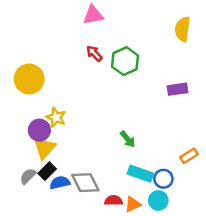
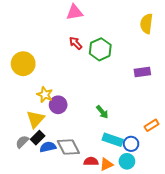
purple circle: (39, 130) -> (58, 105), moved

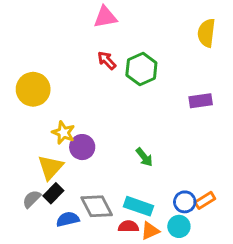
orange rectangle: (152, 125) -> (205, 200), moved
cyan rectangle: (113, 140) -> (139, 206), moved
blue semicircle: (48, 147) -> (68, 219), moved

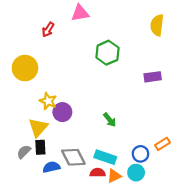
red arrow: (107, 60) -> (48, 30), moved, turned -104
black rectangle: (53, 193) -> (40, 147), turned -48
orange rectangle: (205, 200) -> (162, 144), moved

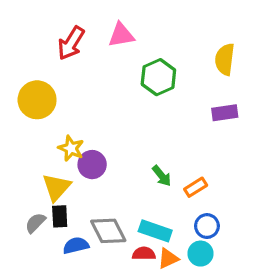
pink triangle: (80, 13) -> (121, 35), moved
yellow semicircle: (157, 25) -> (225, 59), moved
red arrow: (48, 30) -> (71, 43), size x1.5
orange rectangle: (162, 144) -> (196, 187), moved

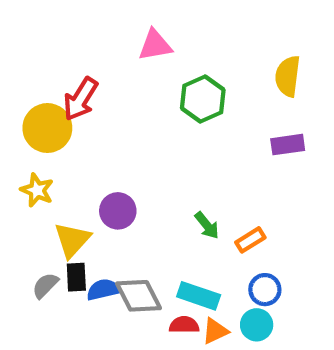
red arrow: (71, 43) -> (81, 99), moved
yellow star: (71, 148) -> (37, 190), moved
blue semicircle: (76, 245) -> (103, 290), moved

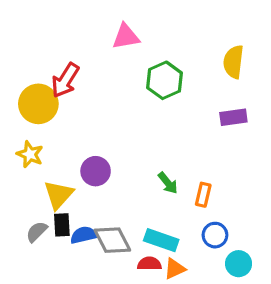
orange rectangle: (250, 240) -> (203, 195), turned -45
cyan circle: (257, 325) -> (239, 264), moved

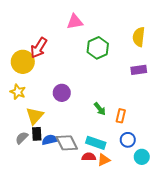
purple circle: (96, 171) -> (62, 93), moved

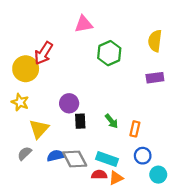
black rectangle: (37, 134) -> (80, 121), moved

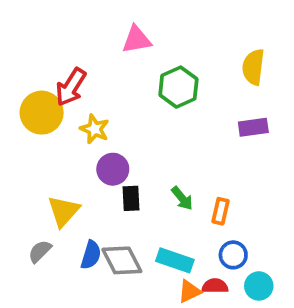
yellow star: (20, 102) -> (95, 129), moved
blue semicircle: (56, 156) -> (91, 255), turned 120
red semicircle: (99, 175) -> (215, 286), moved

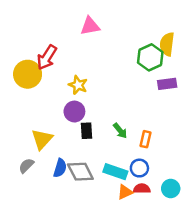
green hexagon: (178, 87) -> (150, 57), moved
yellow star: (95, 129) -> (78, 85), moved
blue circle: (233, 255) -> (139, 168), moved

